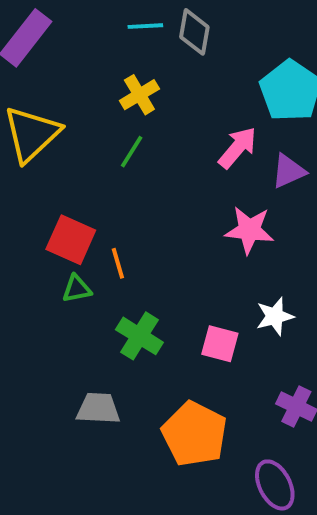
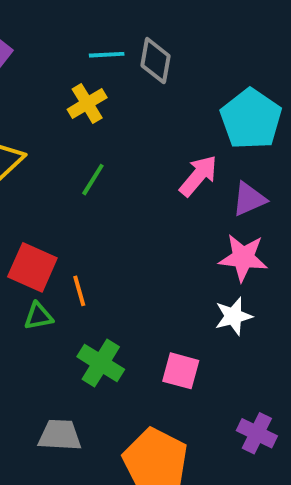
yellow cross: (139, 95) -> (87, 103), moved
pink star: (249, 230) -> (243, 258), moved
white star: (275, 316) -> (233, 316), moved

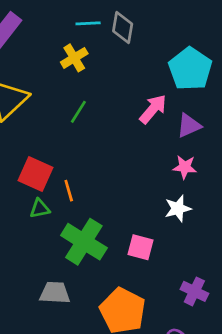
pink star: (243, 258) -> (185, 167), size x0.7
green cross: (101, 363) -> (84, 242), size x1.4

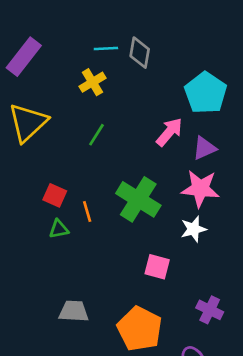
pink star: (185, 167) -> (200, 189), size x1.6
red square: (36, 174) -> (55, 195), size x0.7
green cross: (84, 242) -> (138, 199), moved

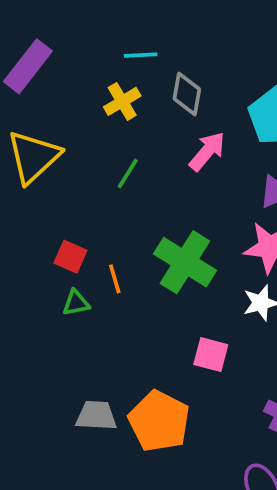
gray diamond: (140, 53) -> (187, 94), moved
pink arrow: (169, 132) -> (207, 151), moved
orange pentagon: (140, 329) -> (159, 421), moved

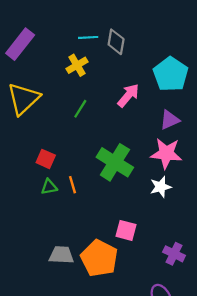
gray diamond: (187, 94) -> (116, 42), moved
orange line: (115, 279) -> (73, 185), moved
pink square: (211, 355) -> (126, 230), moved

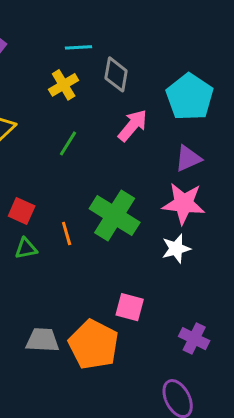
gray diamond: (116, 42) -> (116, 74), moved
orange line: (73, 185) -> (67, 234), moved

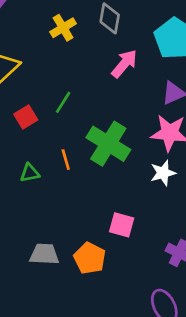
green line: (68, 143) -> (63, 102), moved
red square: (22, 211) -> (26, 117), moved, turned 35
orange pentagon: (94, 345) -> (90, 258), size x0.7

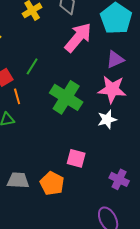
pink arrow: (124, 64) -> (78, 37), size x1.4
orange line: (66, 160) -> (17, 96), moved

